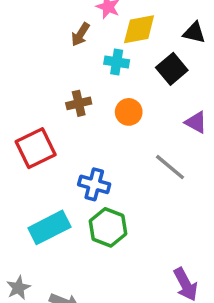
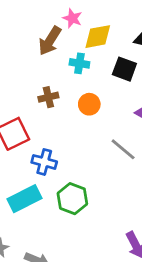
brown arrow: (80, 34) -> (50, 41), size x1.5
black square: (172, 69) -> (124, 69), turned -30
blue cross: (94, 184) -> (44, 162), moved

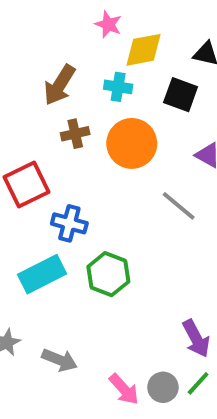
brown arrow: (50, 41) -> (60, 85), moved
orange circle: (89, 104) -> (132, 143), size x1.6

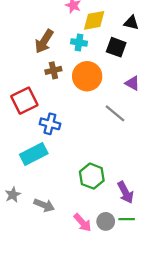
green hexagon: (108, 274) -> (92, 176), moved
green line: (198, 383) -> (127, 219), turned 49

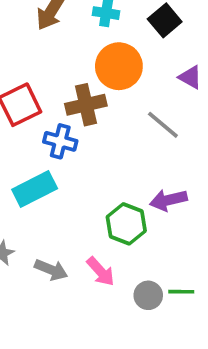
black square: (116, 47) -> (165, 20), turned 30
brown cross: (53, 70) -> (86, 105), moved, size x1.5
purple arrow: (125, 192) -> (168, 200), moved, turned 105
pink arrow: (82, 223) -> (101, 271), moved

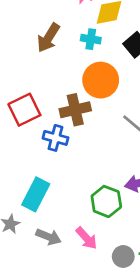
cyan rectangle: (35, 189) -> (36, 194), moved, turned -36

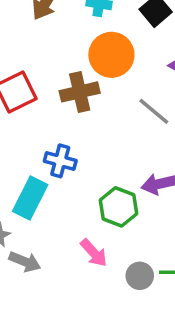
blue cross: (55, 138) -> (60, 161), moved
gray arrow: (48, 237) -> (25, 262), moved

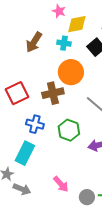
blue cross: (60, 161) -> (35, 124), moved
green hexagon: (119, 207) -> (69, 130), moved

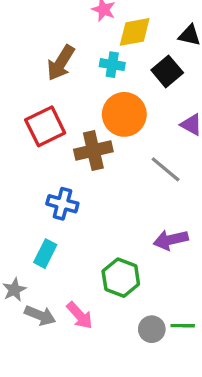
red square: (17, 93) -> (45, 126), moved
green hexagon: (69, 130) -> (121, 278), moved
cyan rectangle: (25, 153) -> (45, 254), size x0.7
pink arrow: (61, 184) -> (80, 315), moved

